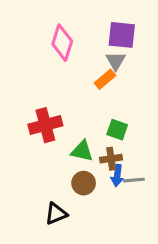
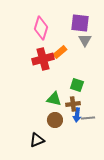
gray triangle: (116, 61) -> (85, 40), moved
orange rectangle: (105, 79) -> (60, 52), moved
red cross: (45, 125) -> (43, 59), moved

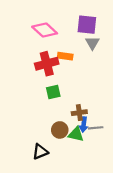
pink diamond: (41, 28) -> (45, 30), turned -65
orange rectangle: (60, 52) -> (65, 56), turned 48
green square: (77, 85) -> (53, 92), moved, turned -32
green triangle: (54, 99) -> (76, 134), moved

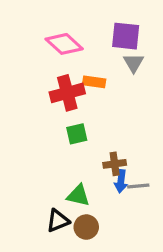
brown circle: (60, 130) -> (86, 227), moved
green triangle: (76, 134) -> (78, 195), moved

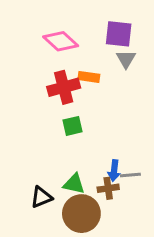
brown cross: (115, 164) -> (108, 188), moved
black triangle: (58, 221) -> (41, 197), moved
brown circle: (86, 227) -> (81, 214), size x1.6

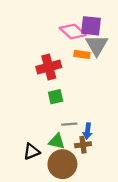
pink diamond: (61, 41) -> (73, 32), moved
gray triangle: (126, 59) -> (97, 45), size x1.5
orange rectangle: (89, 77) -> (82, 54), moved
gray line: (130, 175) -> (69, 124), moved

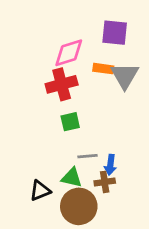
pink diamond: (73, 32) -> (69, 53), moved, turned -60
gray triangle: (97, 45) -> (125, 76), moved

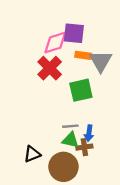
purple square: (115, 33) -> (74, 33), moved
red cross: (62, 84) -> (50, 68), turned -30
green square: (70, 122) -> (81, 90), moved, size x1.5
green triangle: (72, 178) -> (70, 140), moved

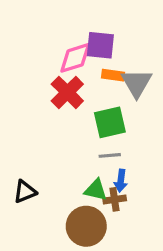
gray line: (70, 126) -> (110, 155), moved
black triangle: (32, 154) -> (25, 192), moved

